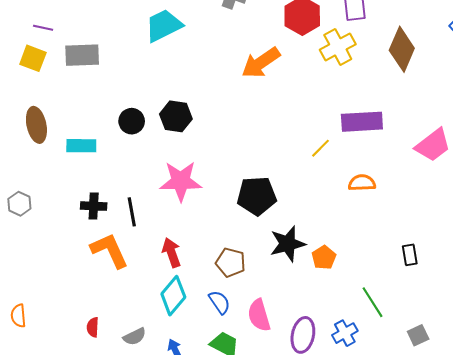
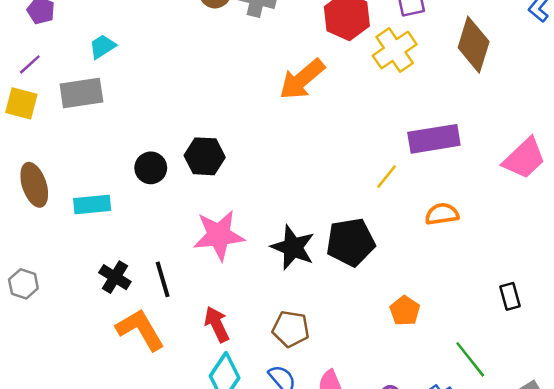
cyan trapezoid: (164, 25) -> (102, 47), moved, size x0.6
purple line: (43, 28) -> (30, 64), turned -48
black pentagon: (257, 196) -> (350, 242), moved
black cross: (94, 206) -> (115, 277), turned 35
black star: (288, 244) -> (293, 247), moved, turned -30

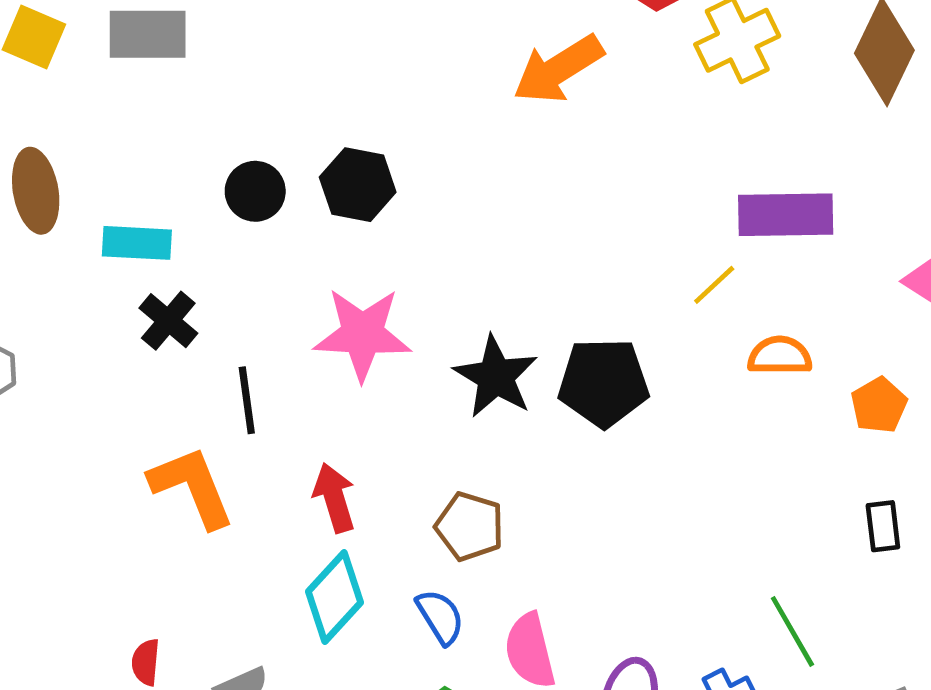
yellow line: (387, 177) -> (714, 285), moved
black cross: (115, 277) -> (168, 321), moved
orange pentagon: (405, 311) -> (879, 405), moved

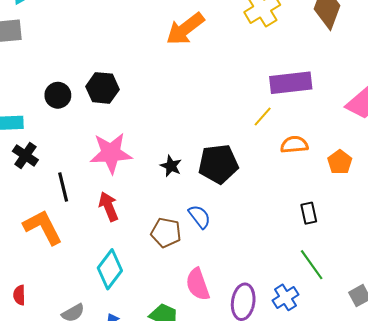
black star: (496, 377) -> (171, 166), size x0.6
red arrow: (334, 498) -> (109, 206), moved
black rectangle: (883, 526) -> (309, 213), moved
blue semicircle: (440, 617) -> (200, 217), moved
red semicircle: (146, 662) -> (19, 295), moved

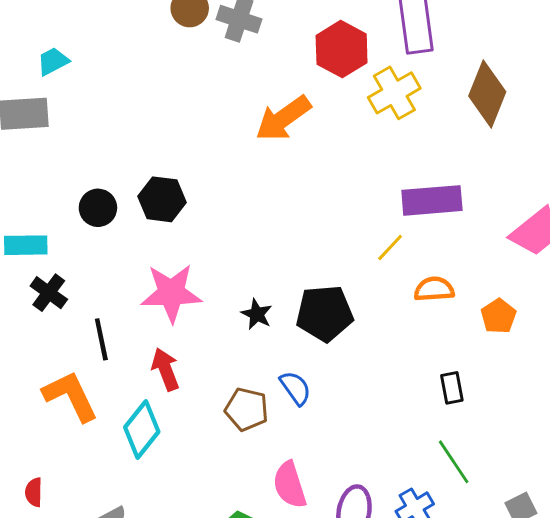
cyan diamond: (110, 269) -> (142, 429), moved

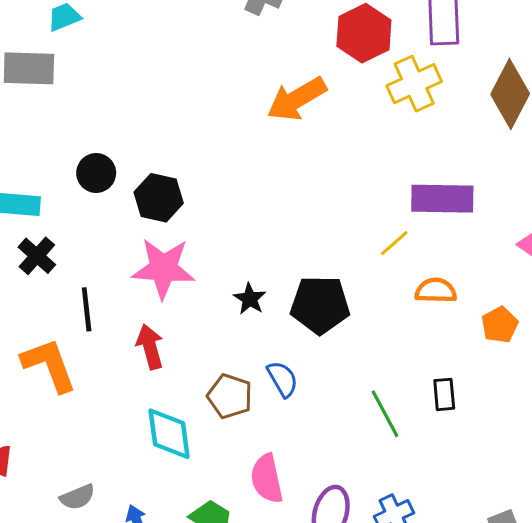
black hexagon: (162, 199) -> (159, 198), moved
cyan diamond: (142, 429) -> (169, 434), moved, turned -52
green line: (454, 462) -> (385, 414), moved

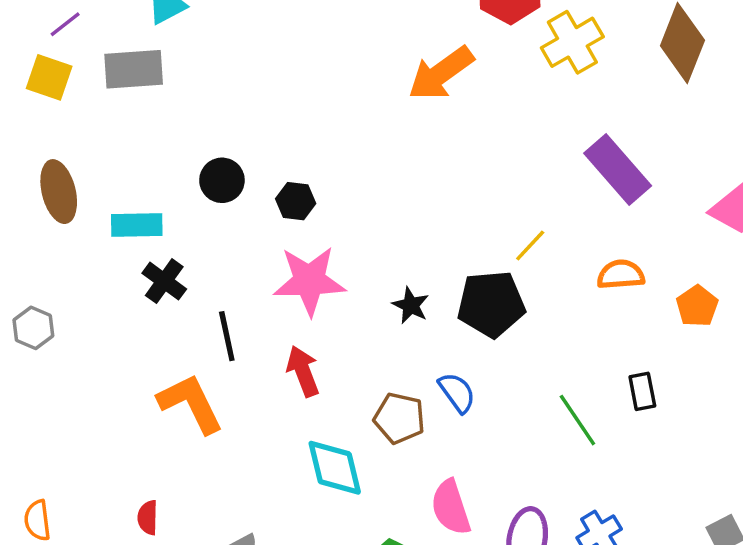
black hexagon: (159, 198) -> (296, 201), size x0.7
purple rectangle: (442, 199) -> (618, 170), turned 54
yellow line: (394, 243) -> (530, 246), moved

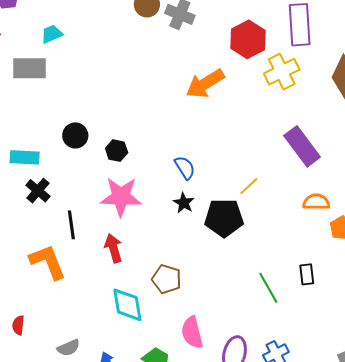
orange semicircle: (621, 275) -> (316, 202), moved
black star: (411, 305) -> (184, 203), moved
blue semicircle: (457, 392) -> (185, 168), moved

